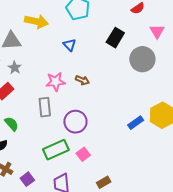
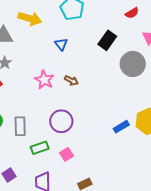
pink star: (55, 82) -> (44, 80), turned 30
gray rectangle: (45, 107) -> (20, 126), moved
green rectangle: (56, 150) -> (40, 148), size x0.7

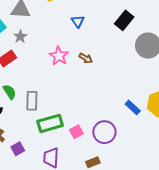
purple circle: (61, 121) -> (104, 132), moved
blue rectangle: (121, 127) -> (133, 107), turned 70
green rectangle: (40, 148) -> (50, 123), size x1.4

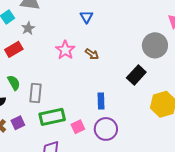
black rectangle: (124, 20) -> (136, 75), moved
blue rectangle: (133, 107) -> (101, 101), moved, turned 42
purple square: (18, 149) -> (18, 123), moved

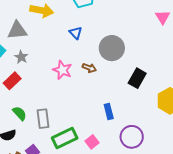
gray circle: (155, 45) -> (112, 48), moved
purple circle: (106, 129) -> (132, 137), moved

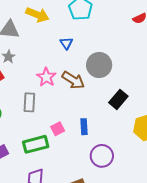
brown arrow: (89, 68) -> (73, 80), size x1.6
gray rectangle: (43, 119) -> (29, 102), moved
pink square: (92, 142) -> (58, 129), moved

